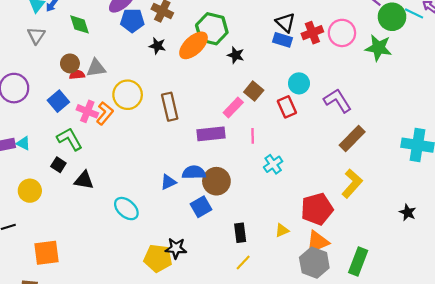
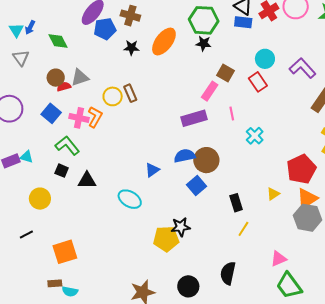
green hexagon: (212, 29) -> (204, 20), moved
yellow circle: (128, 95) -> (113, 96), size x0.7
brown rectangle: (170, 107) -> (130, 93), moved, size x0.7
blue triangle: (168, 182) -> (152, 170), moved

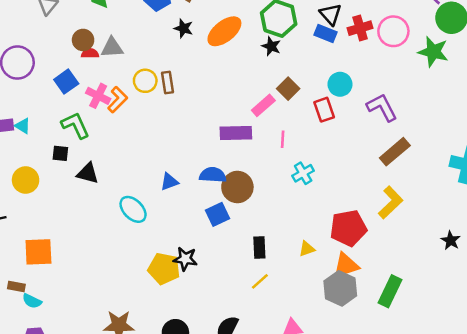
black square: (62, 171) -> (60, 153), turned -32

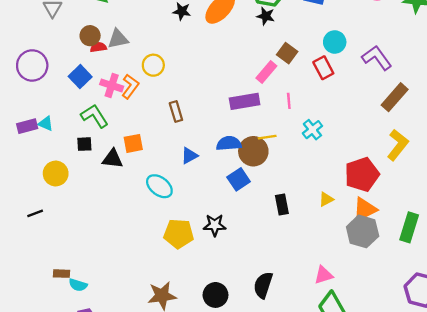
brown rectangle: (167, 83) -> (176, 111), moved
orange square: (38, 252) -> (133, 143), moved, size x0.7
yellow pentagon: (164, 269) -> (179, 234), moved
yellow line: (260, 281) -> (267, 137), moved, turned 42

